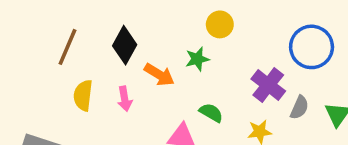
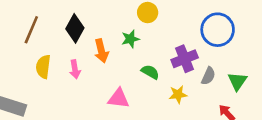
orange arrow: (159, 75) -> (101, 51), turned 45
purple cross: (268, 85) -> (185, 59), turned 30
green semicircle: (211, 113) -> (150, 72), moved

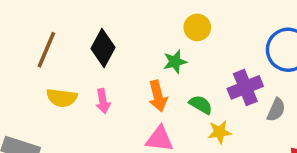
orange arrow: (101, 51) -> (158, 96), moved
yellow semicircle: (43, 67) -> (62, 98), turned -90
yellow star: (178, 94) -> (220, 132), moved

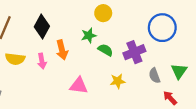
orange arrow: (158, 96) -> (62, 50), moved
green semicircle: (201, 105) -> (105, 50), moved
gray semicircle: (276, 110) -> (154, 76), moved, turned 136

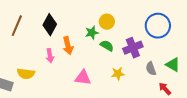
yellow circle: (103, 13) -> (107, 22), moved
yellow semicircle: (15, 59) -> (26, 74), moved
green triangle: (179, 71) -> (173, 65), turned -35

